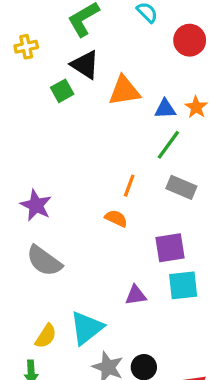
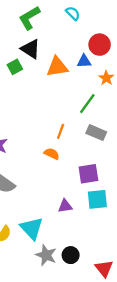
red circle: (190, 40) -> (100, 45), moved
blue triangle: (165, 109) -> (84, 61), moved
cyan triangle: (87, 328) -> (32, 228), turned -35

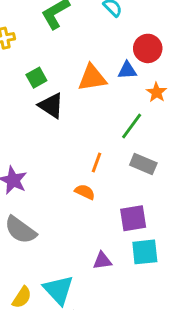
black triangle: (31, 49) -> (51, 106), moved

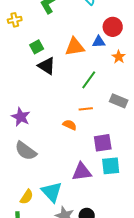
green line: (132, 126) -> (89, 80), moved
orange line: (97, 163) -> (86, 109), moved, turned 64
gray rectangle: (143, 164) -> (119, 101), moved
purple triangle: (102, 261) -> (82, 172), size x1.5

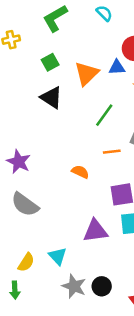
green square: (37, 47) -> (50, 62), moved
orange triangle: (75, 47) -> (87, 74), turned -35
orange line: (86, 109) -> (112, 152), moved
cyan triangle: (52, 192) -> (58, 256), size x0.7

